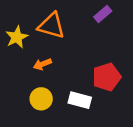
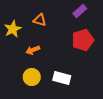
orange triangle: (51, 26) -> (40, 20), size x0.6
red pentagon: (107, 77) -> (83, 40), moved

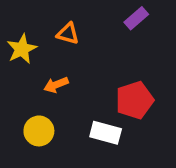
red pentagon: (83, 40) -> (135, 100), moved
yellow circle: (32, 77) -> (39, 131), moved

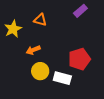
yellow circle: (39, 131) -> (40, 71), moved

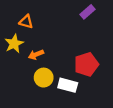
orange triangle: (40, 20) -> (26, 22), moved
yellow star: (13, 29) -> (14, 44), moved

